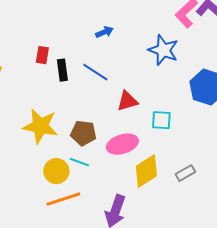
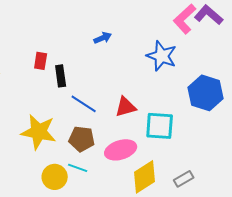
blue line: (95, 72) -> (84, 104), moved
cyan square: (161, 120) -> (160, 126), size x1.4

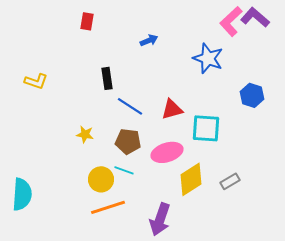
red rectangle: (41, 61) -> (87, 21), moved
blue hexagon: (206, 93) -> (252, 95), size x0.7
yellow star: (39, 132) -> (85, 134), size x0.5

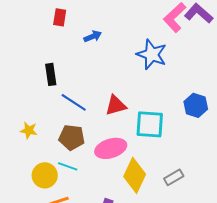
red rectangle: (87, 21) -> (60, 17), moved
blue hexagon: (252, 95) -> (196, 105), moved
yellow diamond: (191, 179) -> (135, 175), turned -32

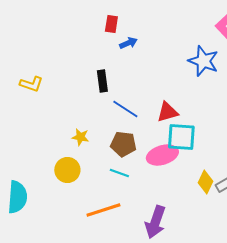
blue arrow: (93, 36) -> (128, 43), moved
cyan square: (150, 124) -> (181, 137), moved
yellow circle: (45, 175) -> (67, 170), moved
yellow diamond: (135, 175) -> (205, 182), moved, size x0.7

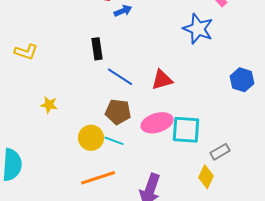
yellow star: (80, 137) -> (49, 105), moved
cyan square: (181, 137) -> (186, 130), moved
yellow circle: (67, 170) -> (91, 138), moved
yellow diamond: (205, 182) -> (206, 177), moved

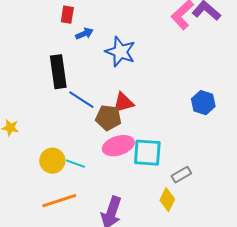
blue star: (198, 29) -> (120, 52), moved
black rectangle: (97, 49) -> (58, 72), size x1.5
brown pentagon: (118, 112) -> (108, 118), moved

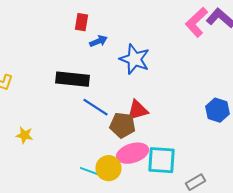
black rectangle: (58, 72) -> (72, 79), turned -76
yellow circle: (52, 161) -> (108, 168), moved

